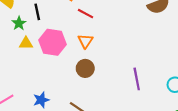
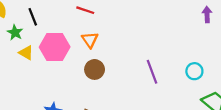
yellow triangle: (26, 43) -> (26, 53), turned 40

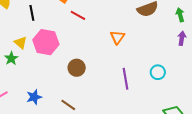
green star: (15, 32) -> (11, 58), moved
orange triangle: (90, 40) -> (117, 37), moved
cyan circle: (194, 71) -> (158, 72), moved

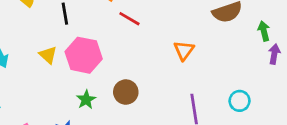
green arrow: (180, 15) -> (264, 31), moved
green star: (11, 58) -> (86, 100), moved

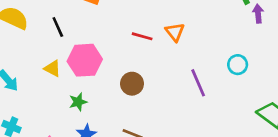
red line: (129, 19) -> (142, 36), moved
green star: (86, 100) -> (78, 102), moved, turned 30

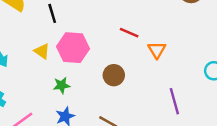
orange triangle: (175, 32) -> (157, 50), moved
purple line: (198, 83) -> (174, 101), moved

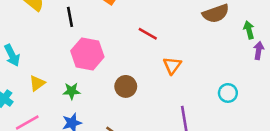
red line: (129, 33) -> (148, 34), moved
yellow triangle: (42, 51) -> (37, 83), moved, turned 42

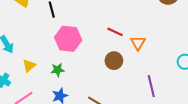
red line: (148, 34) -> (115, 32), moved
brown circle: (126, 86) -> (114, 61), moved

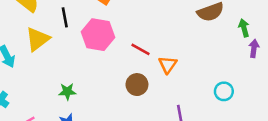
pink hexagon: (68, 39) -> (98, 35), moved
yellow triangle: (29, 66) -> (38, 39), moved, size x1.5

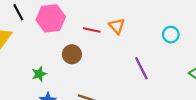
red line: (141, 49) -> (92, 30), moved
brown circle: (137, 85) -> (72, 54), moved

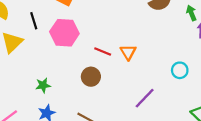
brown circle: (72, 54) -> (91, 77), moved
purple line: (141, 68) -> (145, 98), turned 60

